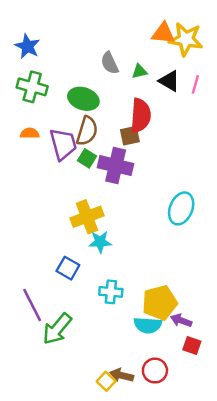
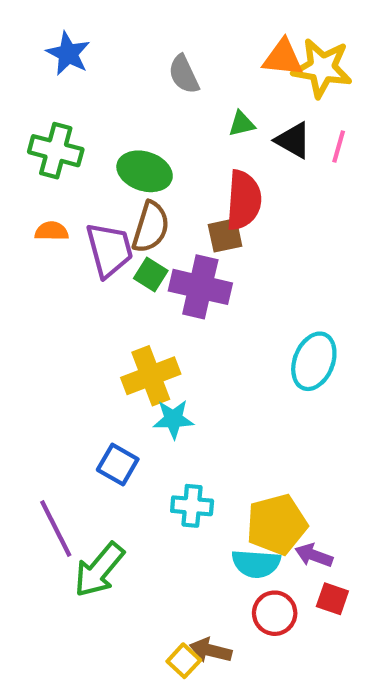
blue star: (27, 46) -> (68, 54), moved
gray semicircle: (110, 63) -> (184, 74), moved
red circle: (155, 371) -> (275, 613), moved

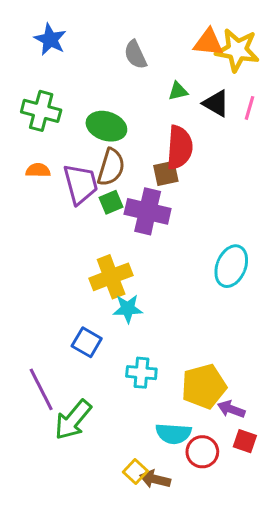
green square: (151, 275) -> (111, 202), turned 35
cyan semicircle: (256, 564) -> (173, 434), moved
yellow square: (184, 661) -> (135, 472), moved

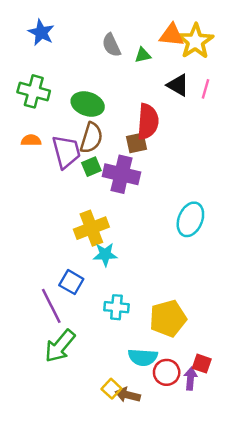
yellow star: (237, 50) -> (195, 41), turned 30
green triangle: (178, 91) -> (143, 55), moved
purple line: (41, 389) -> (51, 306), moved
purple arrow: (231, 409) -> (190, 379), moved, turned 75

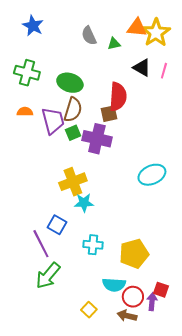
cyan ellipse: (190, 219) -> (152, 175), turned 44
brown arrow: (128, 395) -> (127, 316), moved

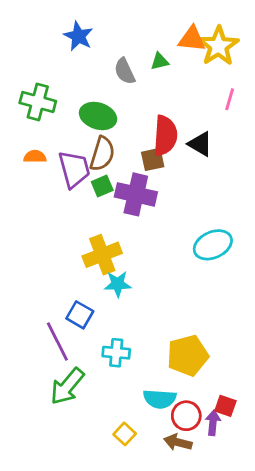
blue star: (33, 26) -> (78, 36), moved
gray semicircle: (89, 36) -> (125, 71), moved
black triangle: (142, 68) -> (200, 144), moved
cyan cross: (93, 245) -> (116, 353), moved

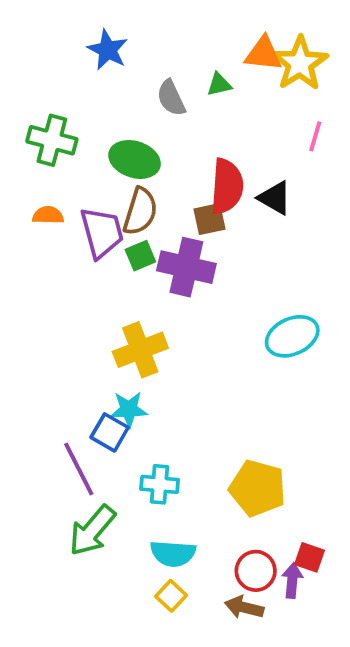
cyan star: (118, 284) -> (129, 409), moved
yellow pentagon: (188, 355) -> (258, 488), turned 30
cyan semicircle: (160, 399) -> (173, 554), moved

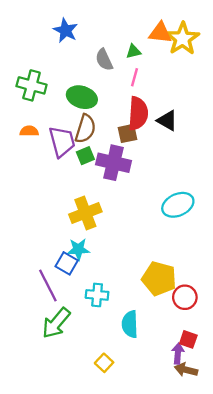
pink line: (315, 136) -> (135, 77), moved
yellow pentagon: (258, 488) -> (159, 279), moved
cyan semicircle: (173, 554) -> (130, 324), moved, turned 84
red circle: (256, 571) -> (185, 297), moved
brown arrow: (244, 607) -> (186, 370), moved

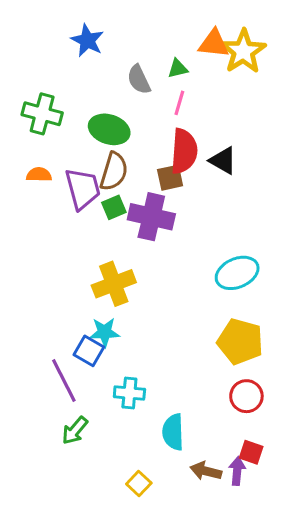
yellow pentagon: (159, 279) -> (240, 342), moved
green arrow: (56, 323) -> (75, 430), size x0.7
brown arrow: (186, 370) -> (206, 471), moved

